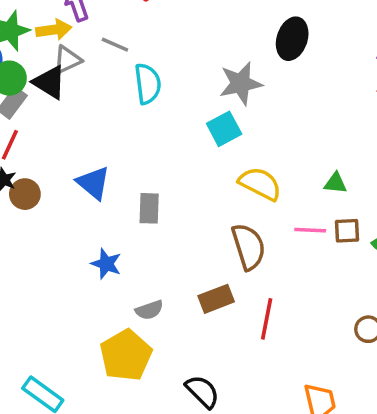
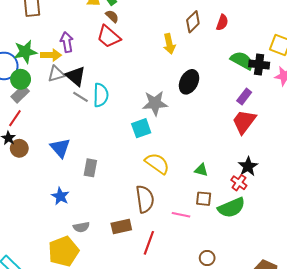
gray line: (115, 45) -> (80, 97), moved
black triangle: (49, 82) -> (76, 76), moved
pink line: (310, 230) -> (181, 215), moved

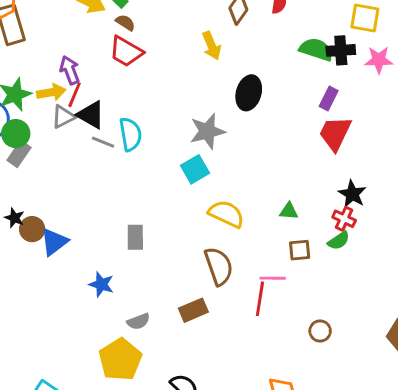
red line: (15, 118) -> (75, 95), moved
blue triangle: (60, 148) -> (54, 242), moved, turned 45
green semicircle: (231, 208) -> (339, 241), moved, size x0.6
red line: (149, 243) -> (260, 299), moved

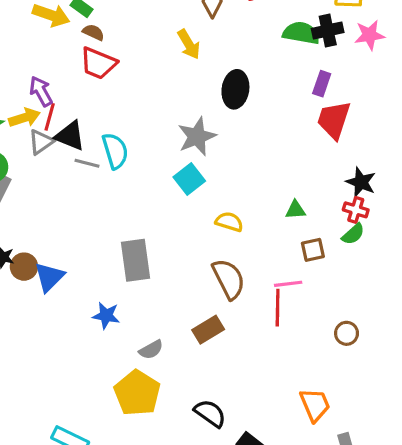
yellow semicircle: (226, 214) -> (229, 222), size x0.7
gray rectangle: (135, 237) -> (135, 260), size x1.5

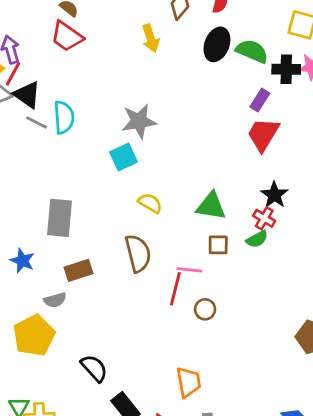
black cross: (328, 30) -> (286, 69), moved
black ellipse: (235, 89) -> (217, 44), moved
green triangle: (296, 210) -> (211, 206), size x1.6
brown rectangle: (208, 330) -> (79, 270), moved
brown circle: (347, 333) -> (205, 309), moved

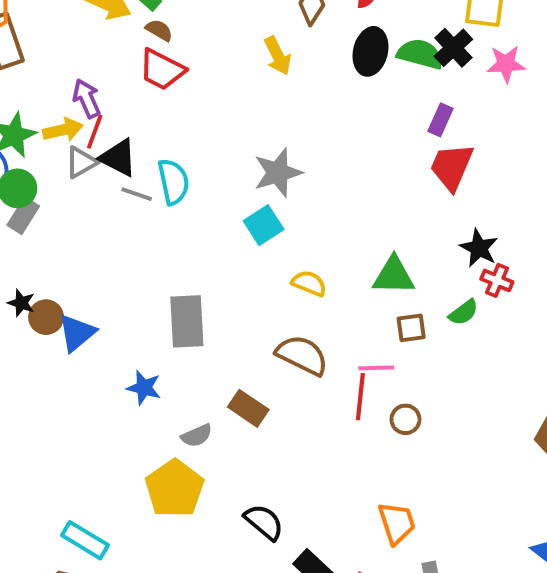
black cross: (286, 69) -> (453, 48), moved, turned -36
red cross: (264, 218) -> (497, 280), moved
brown semicircle: (138, 253) -> (302, 355), turned -42
brown rectangle: (79, 270) -> (248, 408), moved, turned 60

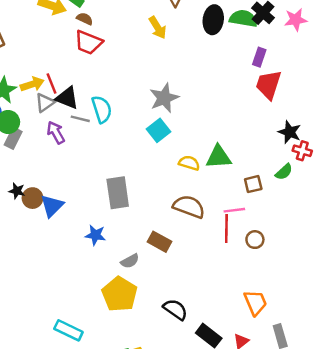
purple arrow: (87, 99) -> (56, 132), moved
red line: (95, 132) -> (52, 83), turned -36
green triangle: (394, 276) -> (219, 157), moved

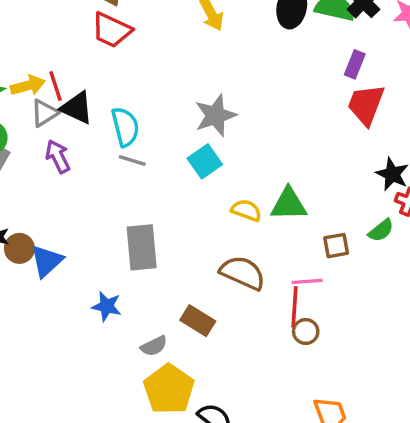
gray line: (80, 119) -> (132, 160), moved
brown circle: (255, 240) -> (306, 332), moved
yellow pentagon: (120, 294) -> (169, 389), moved

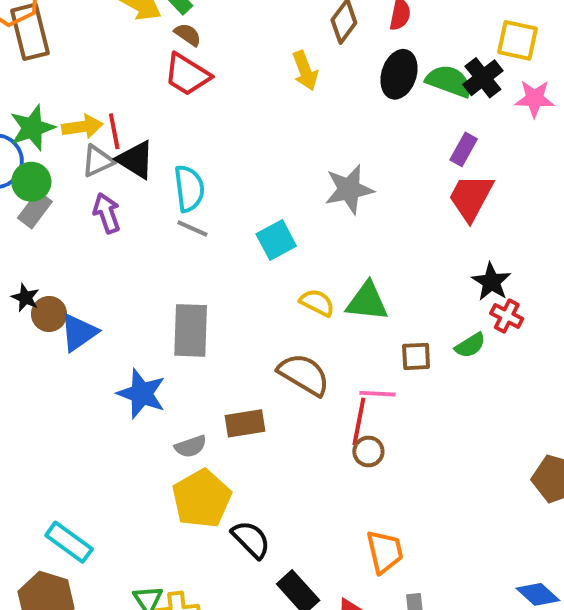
gray star: (215, 115) -> (349, 189), moved
blue star: (107, 306) -> (142, 394), size x1.4
brown rectangle: (198, 321) -> (245, 423), turned -48

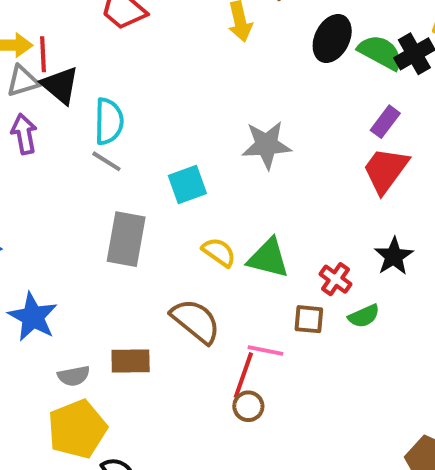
red cross: (507, 316) -> (336, 279), moved
gray rectangle: (191, 330) -> (126, 239), moved

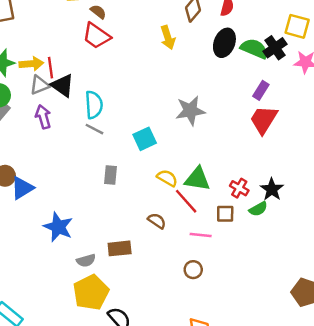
gray rectangle: (126, 239) -> (110, 175), size x0.6
black star: (394, 256) -> (272, 189), moved
brown semicircle: (196, 321) -> (157, 221), size x0.6
red line: (243, 375) -> (186, 201), moved, turned -56

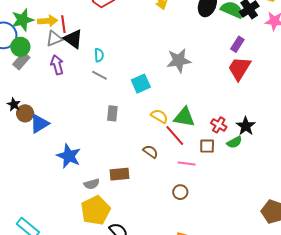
cyan semicircle: (94, 105) -> (99, 55), size x0.6

